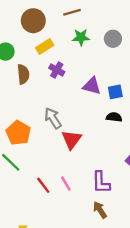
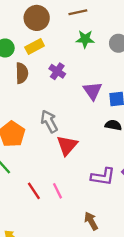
yellow rectangle: (45, 46) -> (35, 46), moved
purple triangle: (92, 86) -> (93, 91), turned 36
purple L-shape: (101, 182) -> (103, 177), moved, turned -85

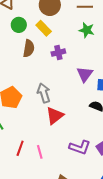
yellow rectangle: (35, 46) -> (44, 28), turned 63
purple cross: (57, 71) -> (58, 53), turned 32
red line: (34, 191) -> (20, 148), turned 42

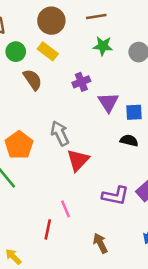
brown semicircle: (29, 48) -> (33, 80), turned -36
purple cross: (58, 53) -> (81, 82), moved
red line: (20, 148) -> (48, 229), moved

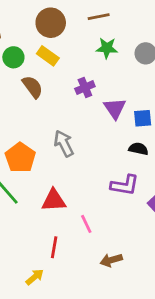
red triangle: (78, 160) -> (54, 200), moved, turned 45
purple L-shape: (115, 196) -> (125, 185), moved
pink line: (66, 209) -> (86, 224), moved
brown arrow: (100, 243) -> (111, 260), turned -78
yellow arrow: (13, 257) -> (35, 277), moved, turned 96

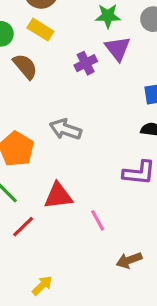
purple triangle: (115, 108) -> (118, 49), moved
gray arrow: (64, 143) -> (66, 129), turned -40
red line: (54, 247) -> (23, 227), moved, turned 40

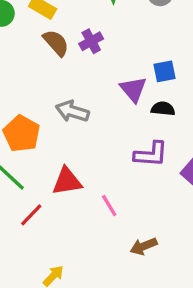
purple triangle: (118, 49) -> (133, 89), moved
brown semicircle: (25, 66) -> (56, 43), moved

